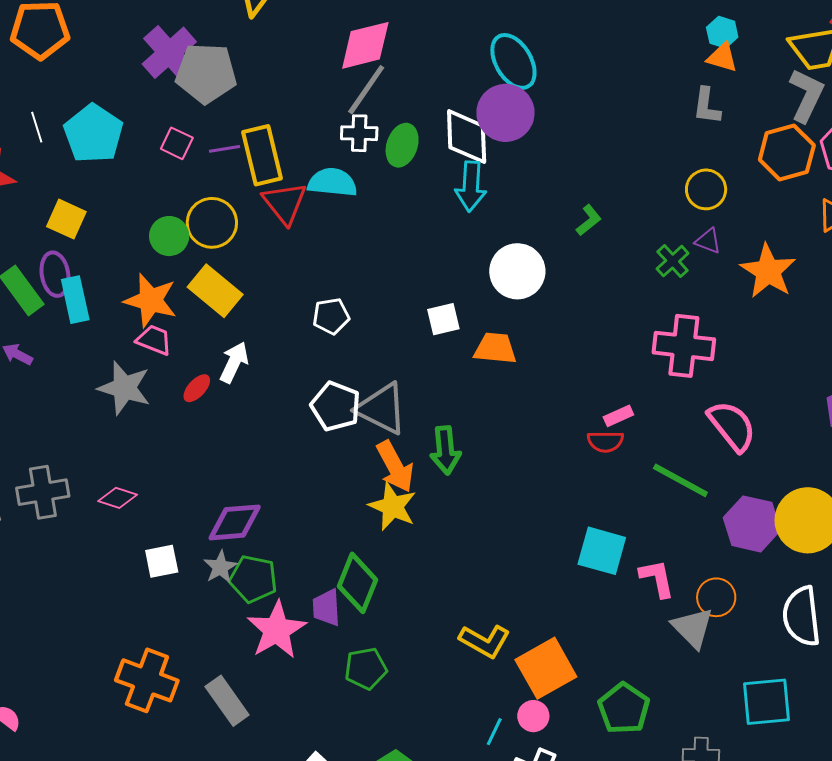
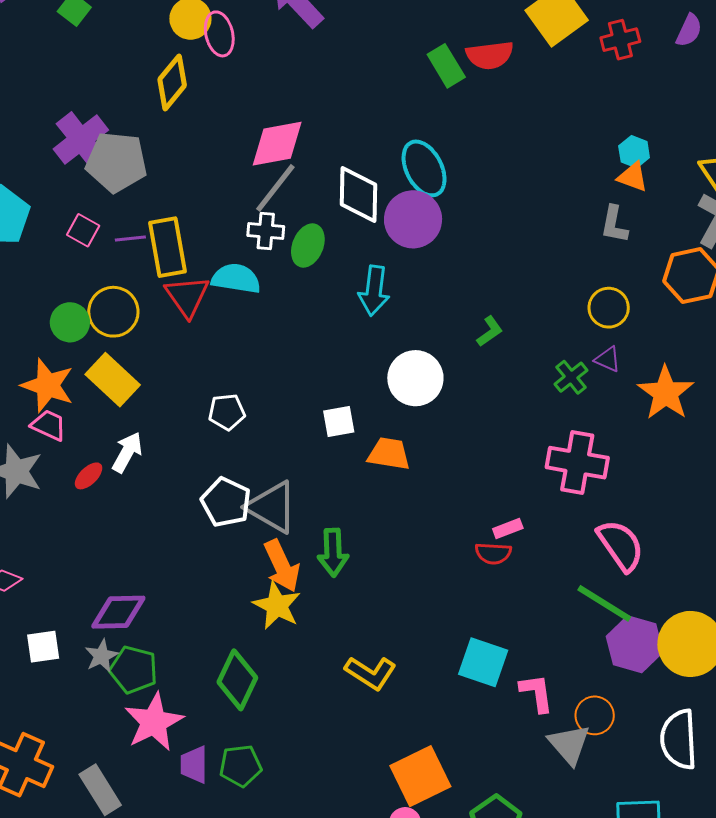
white diamond: (467, 137) -> (358, 195), moved
green line: (680, 480) -> (604, 603), moved
purple trapezoid: (326, 608) -> (194, 765), moved
yellow L-shape: (485, 641) -> (371, 673), moved

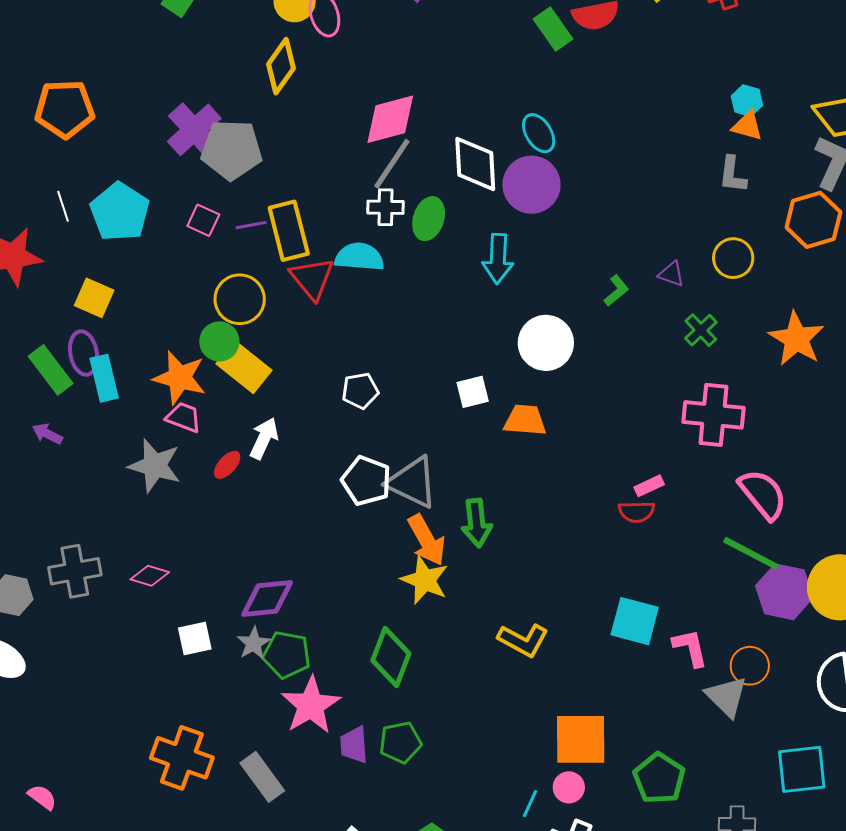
cyan ellipse: (424, 168) -> (539, 133), size x0.7
green circle: (70, 322) -> (219, 341), moved
purple triangle: (608, 359) -> (671, 274), moved
orange square: (420, 776) -> (581, 739), turned 30

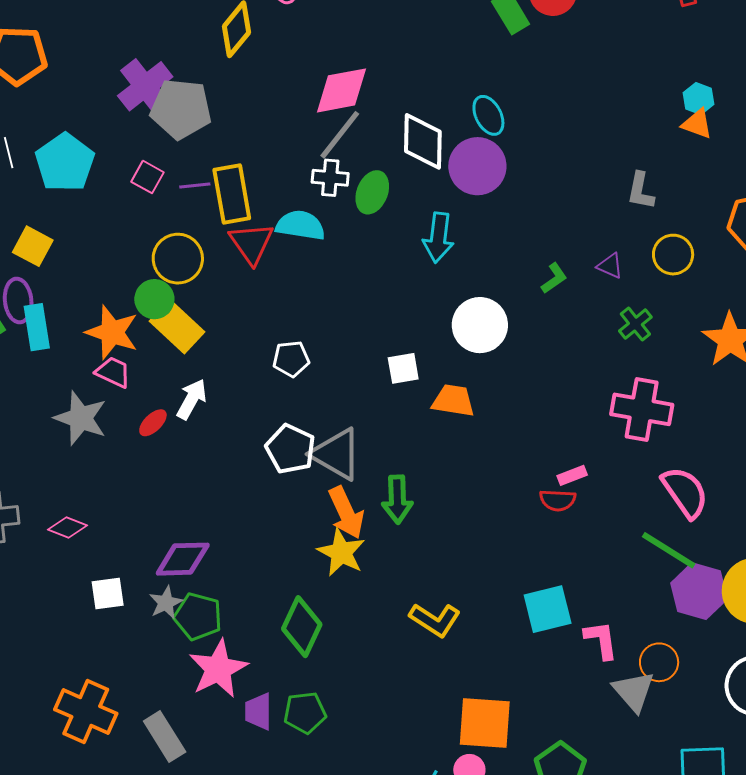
gray L-shape: (732, 175) -> (641, 191), moved
cyan square: (635, 621) -> (548, 609), turned -33

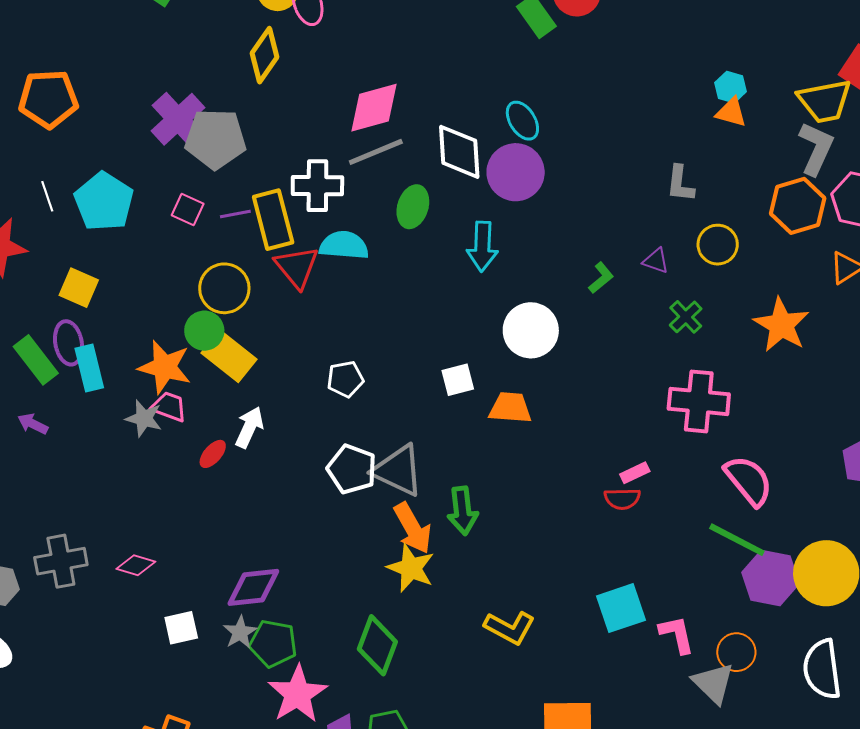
gray line: (340, 135) -> (376, 152), turned 34
white cross: (330, 178) -> (317, 186), moved, size x1.4
gray star: (81, 418) -> (144, 418), moved, size x0.7

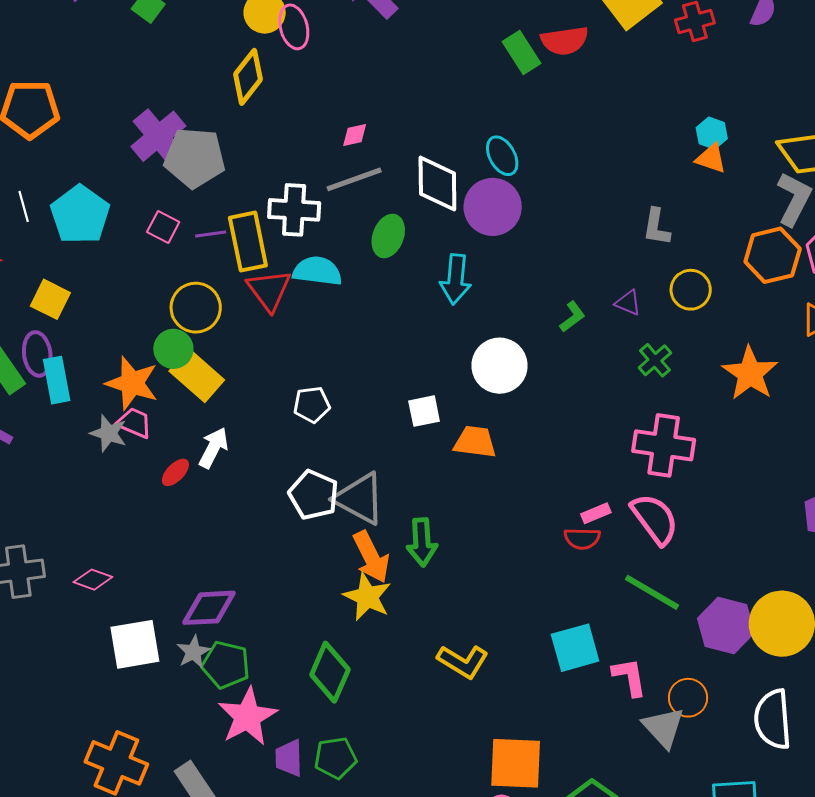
pink diamond: (374, 108) -> (355, 135), size x0.5
pink semicircle: (749, 481) -> (655, 519), moved
green line: (737, 540) -> (652, 592), moved
white square: (181, 628) -> (135, 644), size x1.5

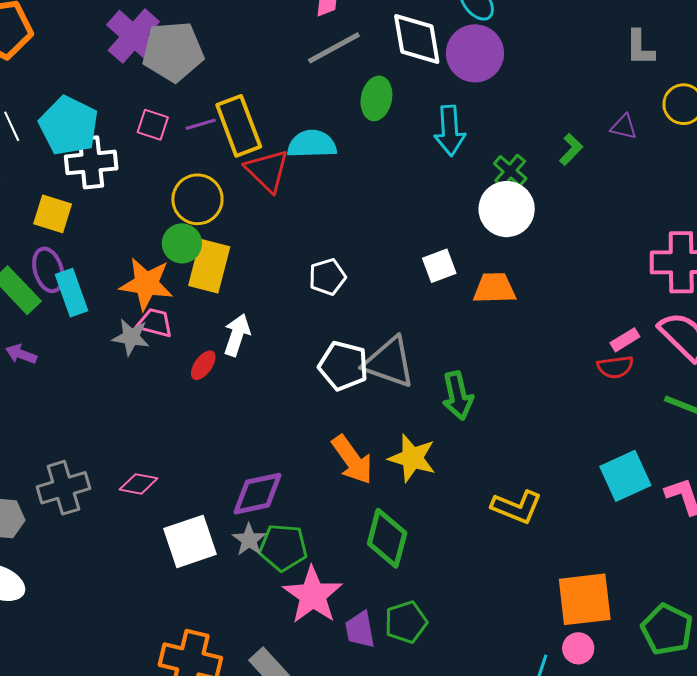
white cross: (294, 210) -> (91, 162), moved
green cross: (655, 360) -> (510, 171), moved
yellow rectangle: (197, 376) -> (209, 266), turned 72
orange arrow: (371, 557) -> (352, 460), moved

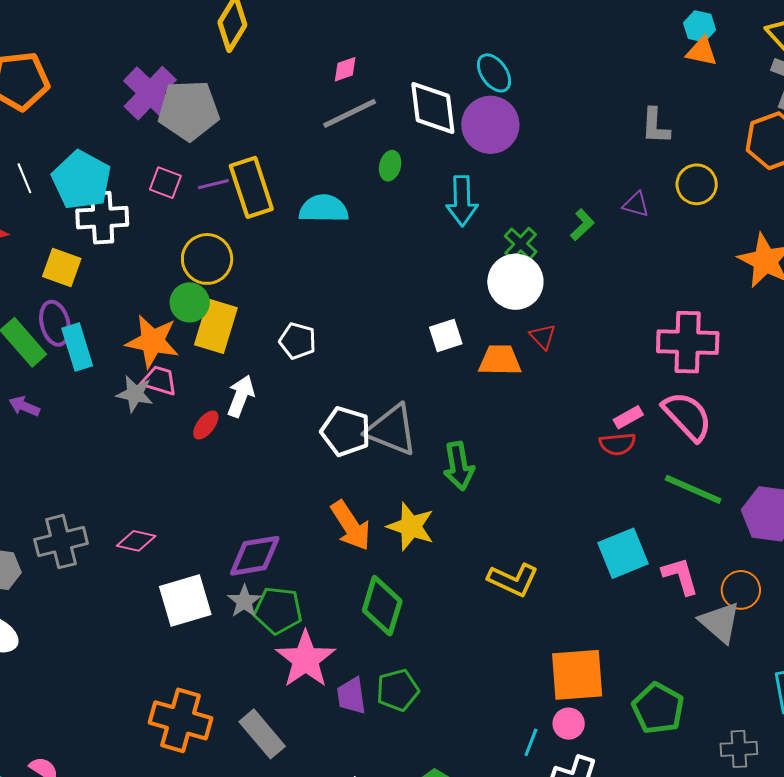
green ellipse: (376, 98) -> (390, 166), size x0.7
red triangle: (267, 171) -> (543, 337), moved, size x0.6
white pentagon: (327, 277) -> (297, 341), moved, turned 30

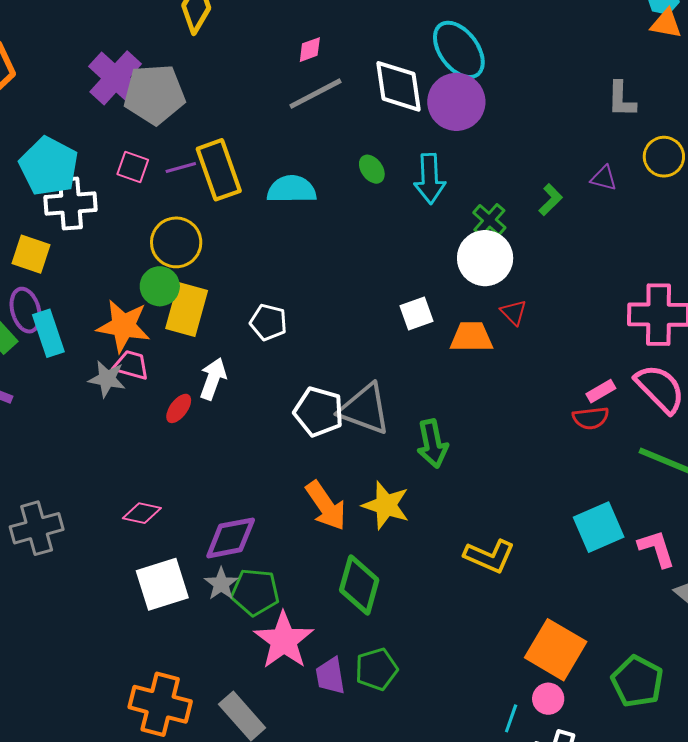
cyan ellipse: (494, 73) -> (459, 50), size x1.5
green ellipse: (390, 166) -> (372, 169), moved, turned -48
pink diamond: (136, 541) -> (142, 513), moved
orange square: (577, 675) -> (556, 650), turned 36

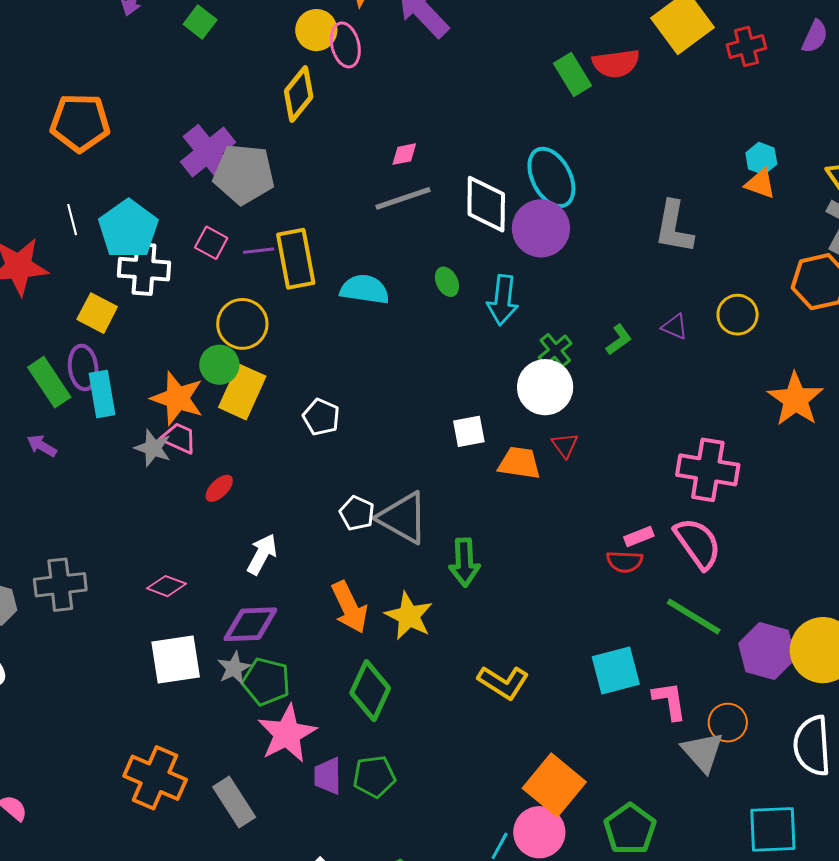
gray L-shape: (621, 99) -> (674, 227), moved, size x1.4
white arrow: (213, 379) -> (262, 554), moved
white pentagon: (319, 412) -> (357, 513), size x0.7
pink circle: (548, 699) -> (539, 832), size x1.6

